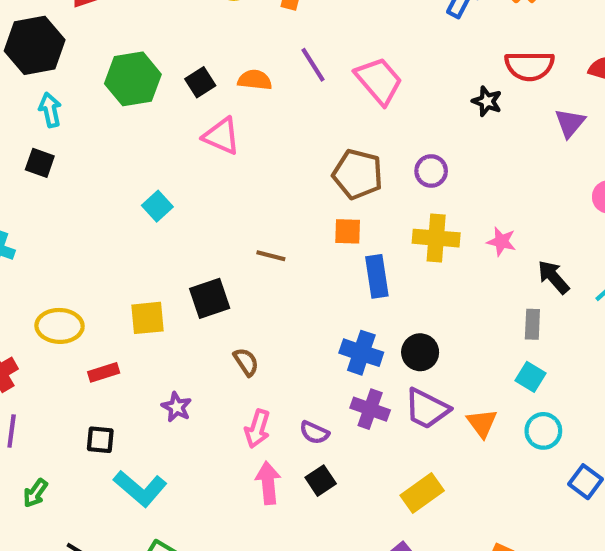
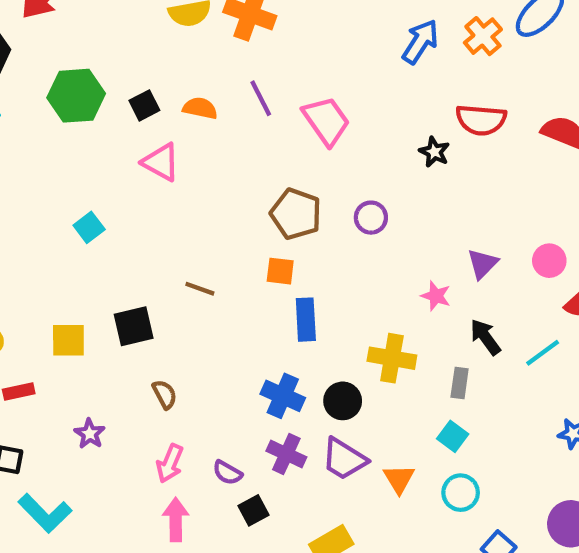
purple triangle: (570, 123) -> (483, 264), moved
yellow cross: (436, 238) -> (392, 358), moved
black square: (321, 481) -> (253, 510), moved

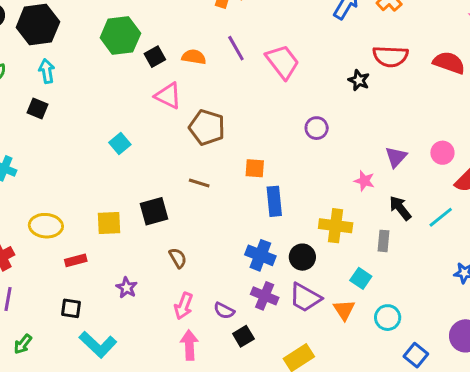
green hexagon: (76, 96) -> (120, 35), moved
brown pentagon: (296, 214) -> (207, 127), moved
cyan square: (453, 436) -> (361, 278), moved

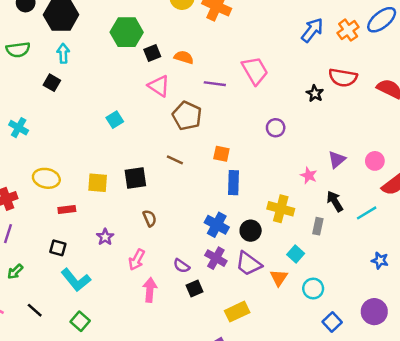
purple line: (236, 48) -> (215, 84), moved, turned -60
pink arrow: (184, 306) -> (137, 260), moved

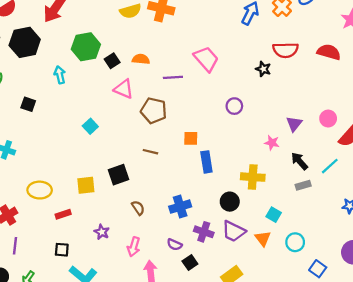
cyan arrow: (63, 53) -> (60, 75), moved
blue cross: (217, 225) -> (180, 207), moved, turned -35
gray rectangle: (318, 226) -> (303, 185), moved, turned 72

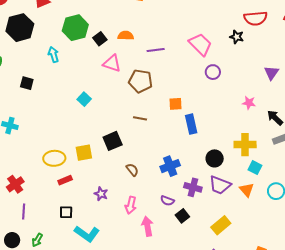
pink trapezoid: (206, 59) -> (200, 44), moved
purple triangle: (294, 124) -> (271, 73), moved
yellow cross: (253, 177) -> (245, 145), moved
yellow ellipse: (40, 190) -> (54, 158), moved

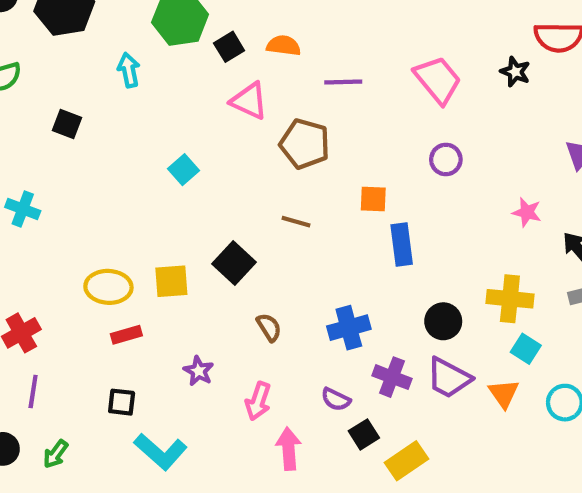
purple circle: (213, 72) -> (446, 159), moved
black square: (113, 141) -> (234, 263), turned -30
yellow rectangle: (221, 225) -> (406, 461), moved

